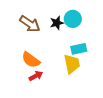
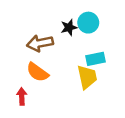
brown arrow: (30, 24) -> (40, 43), moved, turned 135
red arrow: (36, 76) -> (22, 96), moved, turned -64

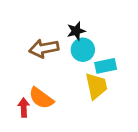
cyan circle: (88, 23) -> (83, 50), moved
orange semicircle: (37, 72) -> (41, 98), moved

